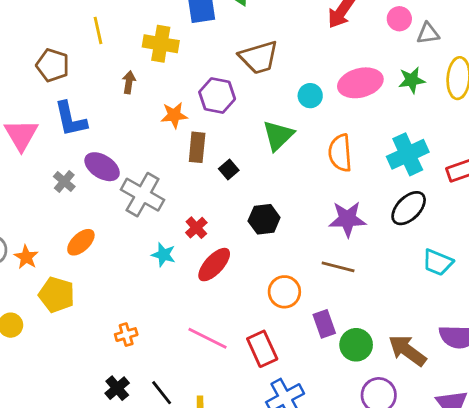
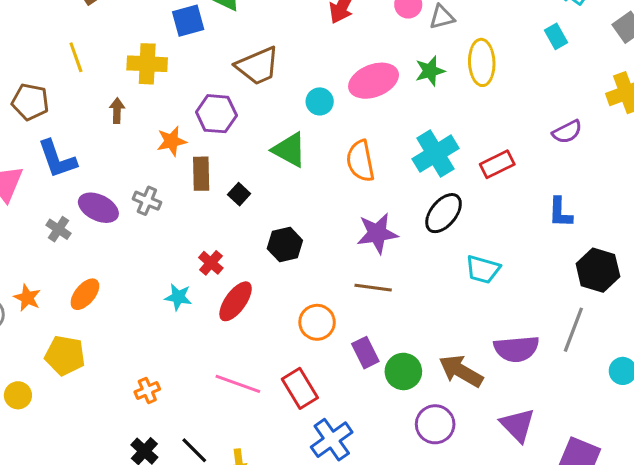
green triangle: (278, 135) -> (289, 150), turned -40
gray cross: (143, 195) -> (147, 201), moved, size x0.6
orange star: (26, 257) -> (27, 298), moved

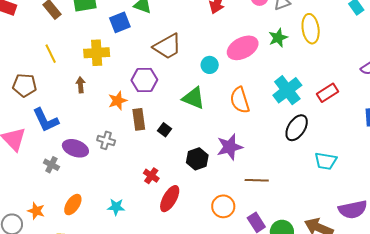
purple star: (377, 233) -> (230, 147), moved
cyan star: (178, 297) -> (116, 207), moved

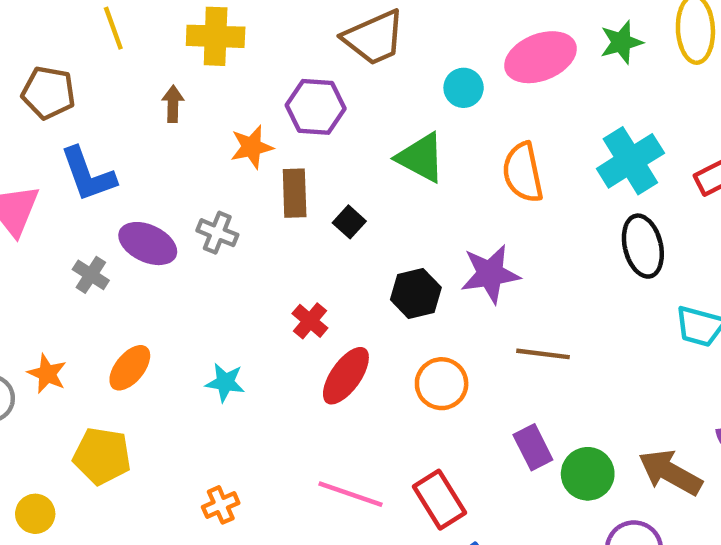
black ellipse: (297, 128) -> (643, 246), turned -52
orange circle: (223, 206) -> (442, 384), moved

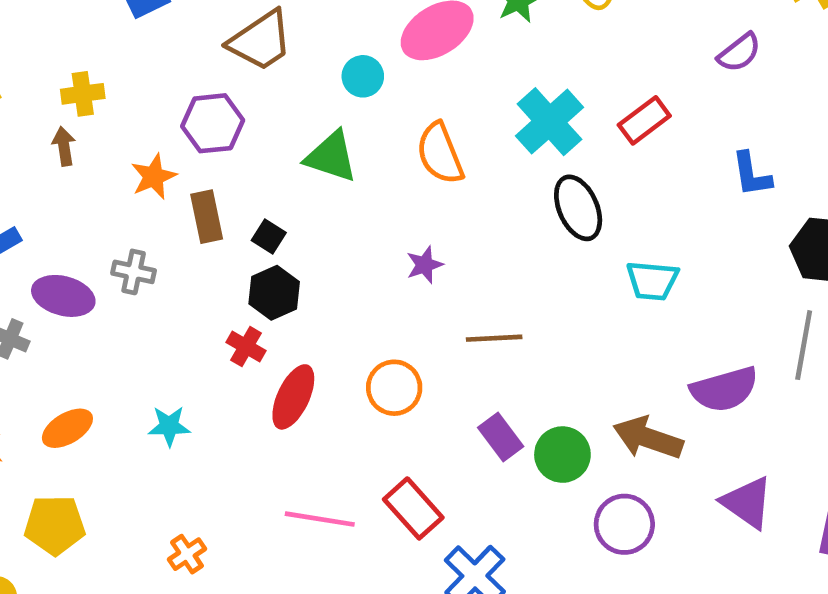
yellow cross: (216, 36) -> (83, 94), moved, size x0.7
purple star: (490, 274) -> (425, 265), size x0.6
black hexagon: (416, 294) -> (274, 293), moved
orange ellipse: (130, 368) -> (67, 428), turned 30

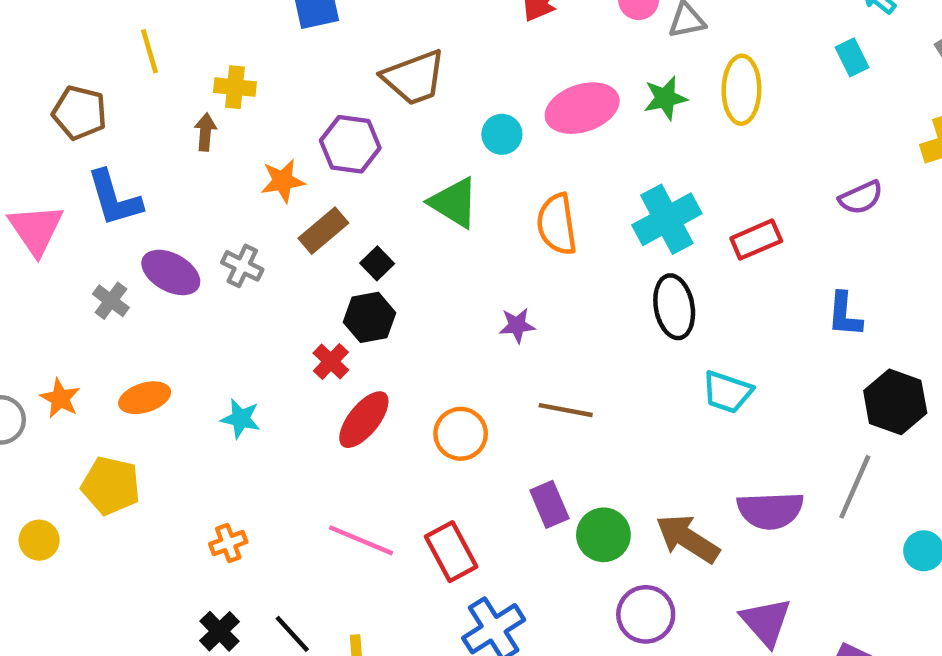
brown rectangle: (207, 217) -> (323, 231), turned 48

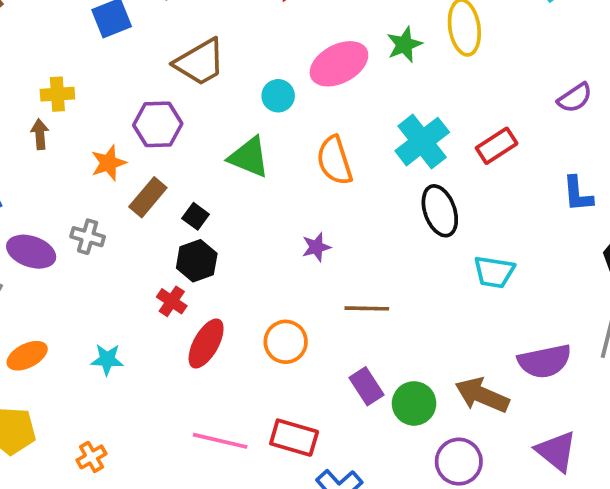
orange cross: (228, 543) -> (91, 457), moved
red rectangle: (451, 552) -> (294, 438), turned -36

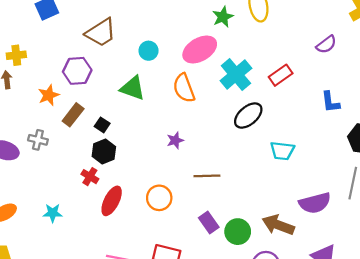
pink ellipse: (339, 64) -> (200, 50), moved
black ellipse: (440, 211) -> (248, 116), turned 72

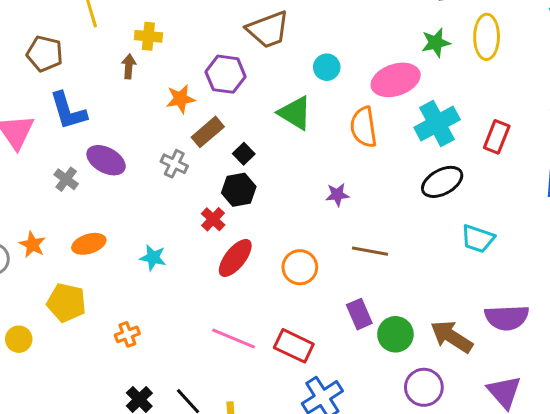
red rectangle: (281, 75) -> (497, 137), turned -45
gray cross: (38, 140) -> (174, 164), moved

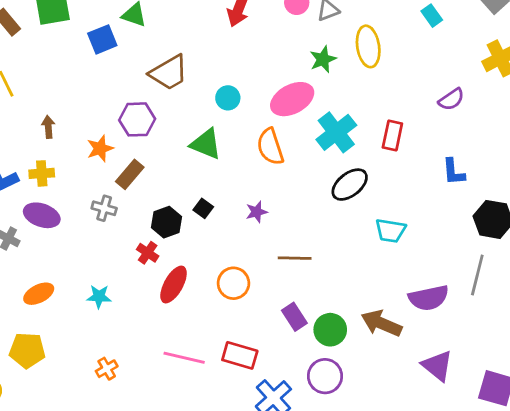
yellow cross: (148, 36) -> (42, 173), moved
black square: (244, 154) -> (203, 208), moved
orange cross: (127, 334) -> (107, 369), moved
purple circle: (424, 387) -> (325, 376), moved

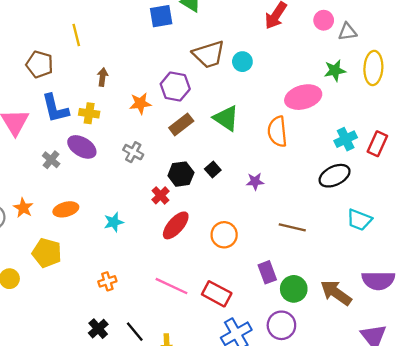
cyan circle: (228, 98) -> (242, 62), moved
cyan cross: (336, 132) -> (346, 139), moved, size x0.7
brown rectangle: (130, 174) -> (181, 124), moved
brown line: (295, 258) -> (292, 227), moved
cyan star: (99, 297) -> (114, 222), turned -30

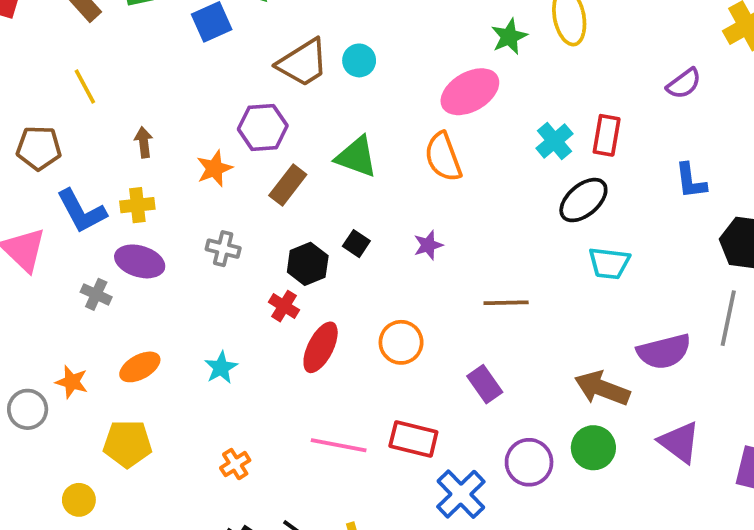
black ellipse: (335, 176) -> (583, 200), moved
green circle: (294, 289) -> (593, 448), moved

